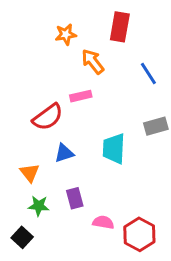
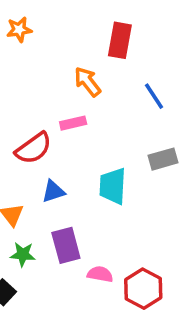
orange star: (66, 34) -> (19, 30), moved
purple rectangle: (75, 198) -> (66, 245), size x1.4

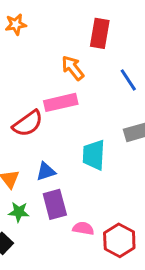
pink rectangle: (73, 123) -> (61, 102), size x1.5
blue triangle: (53, 191) -> (46, 171), moved

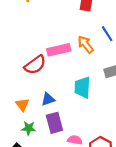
orange arrow: (73, 68) -> (86, 44), moved

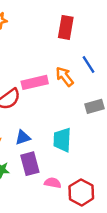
cyan trapezoid: (82, 87) -> (62, 140), moved

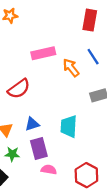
red rectangle: (66, 27) -> (90, 20), moved
pink rectangle: (35, 82) -> (43, 53), moved
pink semicircle: (53, 183) -> (49, 170), moved

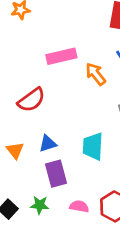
green star: (12, 154) -> (40, 205), moved
pink semicircle: (49, 170) -> (79, 206), moved

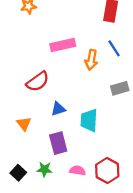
orange arrow: (96, 74) -> (91, 60), turned -132
blue triangle: (48, 144) -> (58, 109), moved

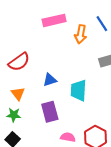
red semicircle: (38, 82) -> (19, 62), moved
green star: (44, 169) -> (14, 115), moved

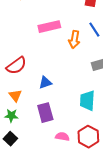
cyan trapezoid: (78, 90) -> (87, 101), moved

